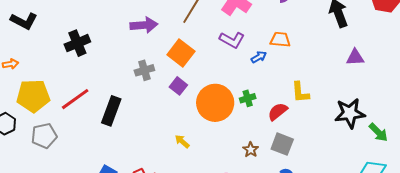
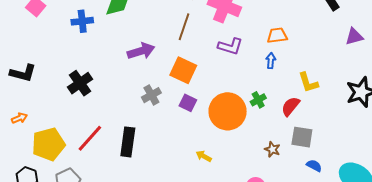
blue arrow: (259, 57) -> (271, 61), moved, turned -42

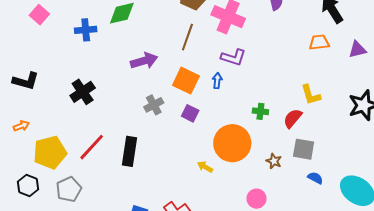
orange trapezoid: (277, 36) -> (319, 42), moved
blue arrow: (271, 61) -> (217, 81), moved
green cross: (258, 100) -> (260, 111), turned 35
orange circle: (228, 111) -> (232, 143), moved

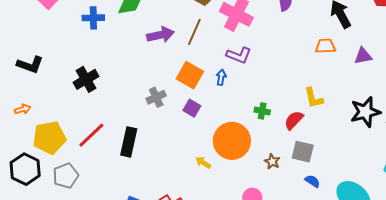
purple arrow: (144, 61) -> (160, 35), moved
black hexagon: (28, 186) -> (25, 169), size x1.4

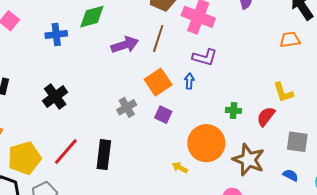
orange square: (190, 75) -> (158, 82), turned 32
gray square: (303, 152) -> (297, 142), moved
brown star: (272, 161) -> (248, 160), size x2.0

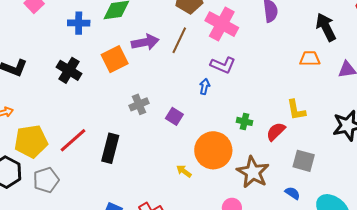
orange square: (158, 82) -> (115, 59), moved
black cross: (55, 97) -> (69, 70), moved, turned -30

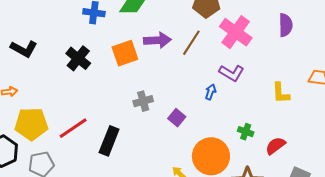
yellow L-shape: (296, 110) -> (281, 93), moved

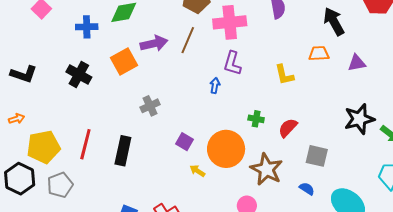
pink cross: (236, 32) -> (230, 22), turned -32
purple L-shape: (232, 73) -> (232, 63), turned 85
purple square: (177, 118) -> (184, 142), moved
red line: (73, 128) -> (85, 144), turned -32

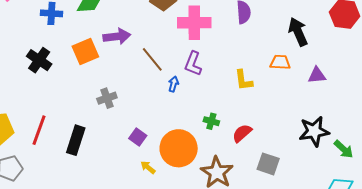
brown line: (188, 40) -> (152, 59), moved, turned -68

